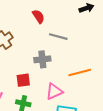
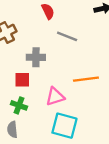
gray cross: (42, 59) -> (36, 57), moved

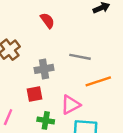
gray line: (67, 36) -> (80, 57), moved
green cross: (19, 105) -> (46, 120), moved

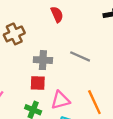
orange line: (98, 81) -> (94, 102), moved, turned 70
red square: (35, 94) -> (38, 83), moved

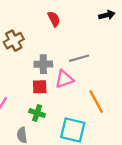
gray line: (80, 56) -> (79, 58), turned -36
pink triangle: (60, 100) -> (64, 79), moved

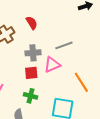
red semicircle: (54, 19) -> (32, 23), moved

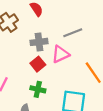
red square: (31, 73) -> (38, 64), turned -32

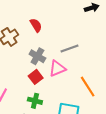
gray cross: (39, 42) -> (37, 56), turned 35

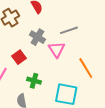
pink triangle: (57, 68) -> (57, 49), turned -42
red square: (36, 77) -> (19, 57), moved

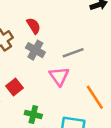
gray cross: (37, 37) -> (35, 50), moved

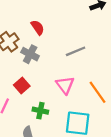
gray cross: (35, 50) -> (30, 54), moved
pink triangle: (59, 76) -> (65, 85), moved

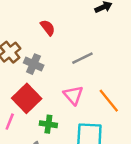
red semicircle: (38, 27) -> (48, 28), moved
red square: (22, 85) -> (27, 98), size x1.6

